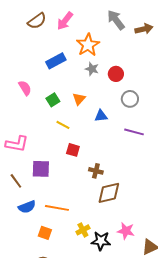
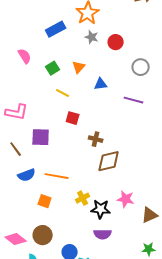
gray circle: (130, 99) -> (141, 67), moved

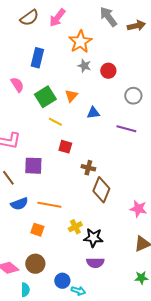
blue rectangle: (56, 29) -> (37, 58), moved, turned -48
green square: (53, 68) -> (45, 97), size x1.5
brown diamond: (109, 161) -> (101, 190), turned -55
pink star: (126, 199) -> (138, 209), moved

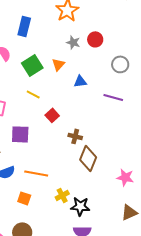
gray star: (84, 66) -> (73, 42), moved
yellow line: (55, 122) -> (33, 94), moved
red square: (65, 147) -> (52, 115), turned 32

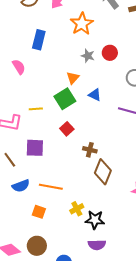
green square: (32, 65) -> (65, 99), moved
blue triangle: (80, 81) -> (95, 95), turned 32
yellow line: (33, 94) -> (36, 109), moved, turned -32

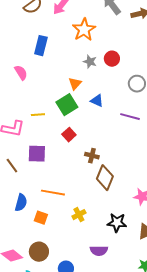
blue semicircle: (21, 186) -> (21, 203), moved, turned -54
black star: (95, 220) -> (117, 223), moved

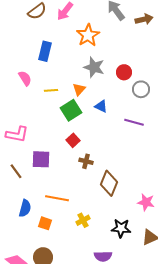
red circle: (112, 59) -> (124, 72), moved
gray star: (90, 62) -> (94, 67), size x1.5
yellow line: (38, 115) -> (51, 90), moved
brown cross: (92, 156) -> (86, 161), moved

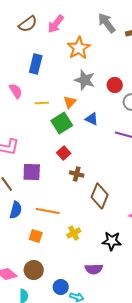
blue semicircle: (25, 208) -> (16, 210), moved

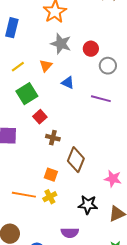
yellow line: (42, 103) -> (18, 67), turned -32
green square: (62, 123) -> (27, 94), moved
orange line: (48, 211) -> (24, 195), moved
orange square: (36, 236) -> (51, 175), moved

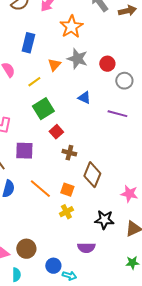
orange triangle: (46, 66) -> (54, 65), moved
orange line: (24, 195) -> (40, 189), moved, turned 30

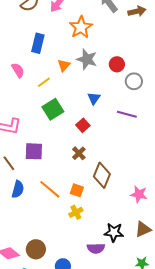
blue triangle: (84, 98) -> (94, 98), turned 40
red square: (56, 132) -> (83, 125), moved
brown cross: (69, 153) -> (79, 153), turned 32
black star: (104, 220) -> (114, 232), moved

